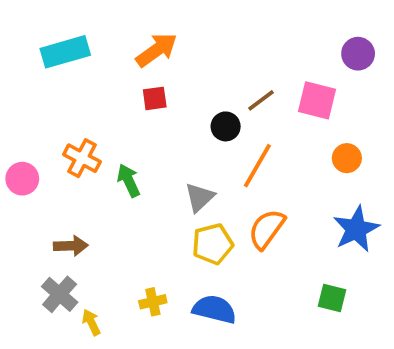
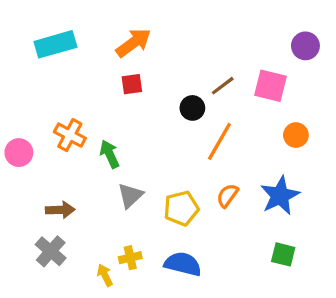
gray triangle: (199, 197) -> (130, 196), moved
orange semicircle: (267, 229) -> (227, 196), size x0.7
blue star: (356, 229) -> (280, 196), moved
yellow arrow: (91, 322) -> (105, 275), moved

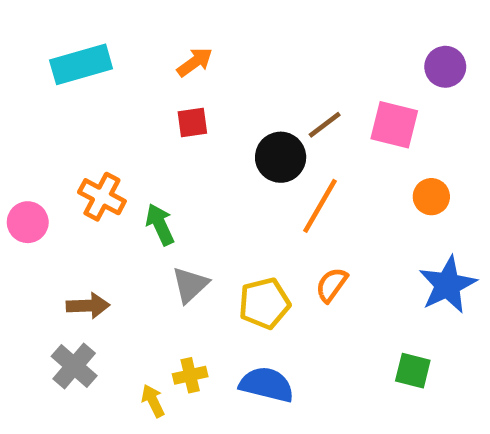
orange arrow: (133, 43) -> (195, 62), size x0.7
black circle: (192, 108) -> (281, 157), size x1.4
blue star: (280, 196) -> (448, 285), moved

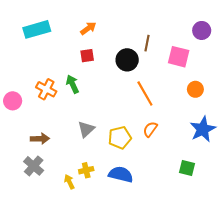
brown line: (325, 125) -> (147, 43), moved, turned -42
black circle: (281, 157) -> (127, 60), moved
orange line: (320, 206) -> (145, 93), turned -60
green arrow: (160, 224) -> (72, 84), moved

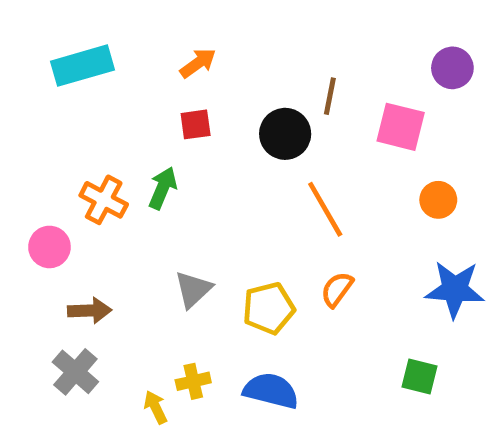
green arrow: (72, 84) -> (163, 188), turned 48
pink circle: (13, 101) -> (49, 247), moved
blue star: (203, 129) -> (455, 289), turned 30

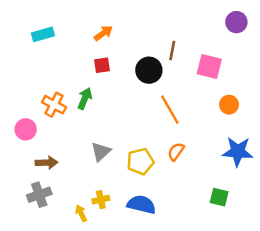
cyan rectangle: (82, 66) -> (43, 34), size x0.7
purple circle: (452, 68) -> (236, 22), moved
gray cross: (75, 372) -> (39, 195), turned 30

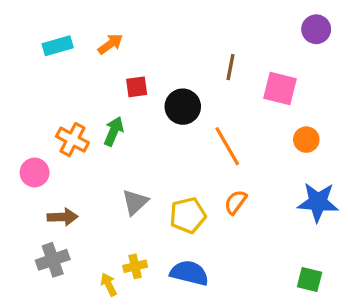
orange arrow: (103, 33) -> (110, 44), moved
black circle: (149, 70) -> (183, 107), moved
green square: (219, 197) -> (310, 280), moved

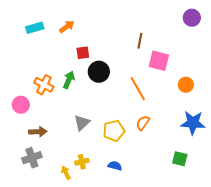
pink square: (280, 89) -> (159, 61), moved
black circle: (183, 107) -> (99, 72), moved
blue semicircle: (189, 273) -> (115, 166), size x0.6
green square: (310, 280) -> (180, 159), moved

